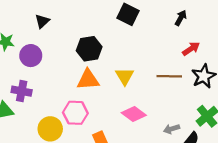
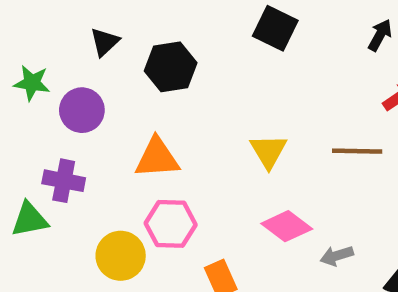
black hexagon: (89, 49) -> (171, 67), moved
orange triangle: (88, 80) -> (157, 158), moved
gray arrow: (172, 129) -> (337, 256), moved

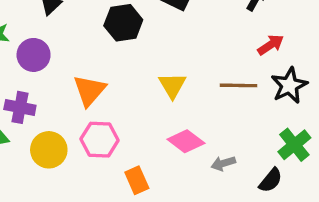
black hexagon: (171, 67) -> (123, 23), moved
orange triangle: (157, 158) -> (89, 91), turned -45
yellow circle: (121, 256) -> (49, 150), moved

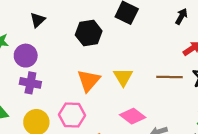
orange triangle: (89, 91) -> (89, 81), moved
purple cross: (20, 107) -> (30, 83), moved

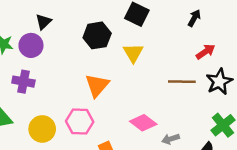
purple circle: (26, 56) -> (31, 45), moved
yellow triangle: (123, 77) -> (133, 53), moved
purple cross: (30, 83) -> (23, 82), moved

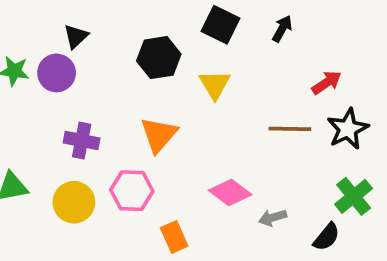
black arrow: (194, 18) -> (282, 29), moved
purple cross: (23, 82) -> (82, 140), moved

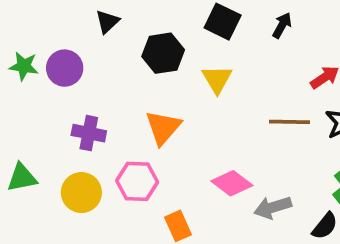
black triangle: (76, 36) -> (107, 22), moved
gray arrow: (273, 218) -> (273, 207), size x1.4

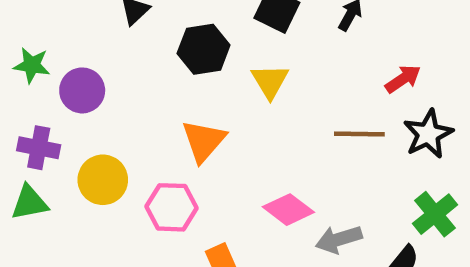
purple circle: (65, 68) -> (82, 90), moved
purple cross: (89, 133) -> (39, 148), moved
yellow circle: (81, 193) -> (103, 180), moved

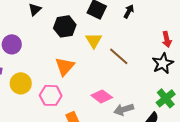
red arrow: (403, 79) -> (167, 39), moved, turned 112
brown line: (359, 134) -> (119, 56), moved, turned 40

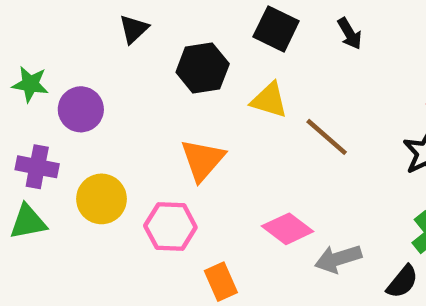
black arrow: (129, 11) -> (350, 34), turned 120
yellow triangle: (94, 40) -> (269, 100), turned -42

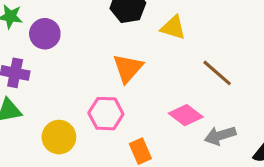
brown line: (327, 137) -> (217, 73), moved
yellow circle: (101, 199) -> (59, 137), moved

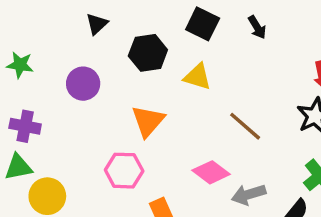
purple circle: (45, 34) -> (83, 84), moved
yellow circle: (59, 137) -> (47, 196), moved

